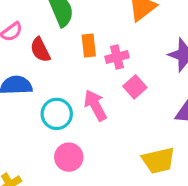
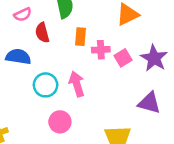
pink square: (135, 87) -> (123, 58), moved
pink circle: (69, 157) -> (60, 122), moved

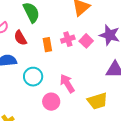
orange rectangle: (81, 37) -> (47, 45), moved
pink arrow: (77, 84) -> (67, 84), moved

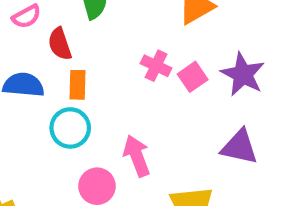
pink cross: (68, 39) -> (156, 66), turned 32
orange rectangle: (47, 45) -> (78, 85), moved

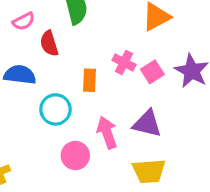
orange rectangle: (78, 85) -> (89, 80), moved
purple triangle: (239, 147) -> (147, 124), moved

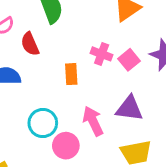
cyan circle: (55, 109) -> (43, 123), moved

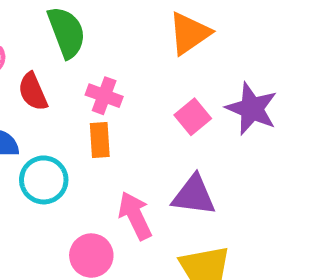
pink cross: (102, 54) -> (104, 96), moved
cyan circle: (43, 123) -> (44, 180), moved

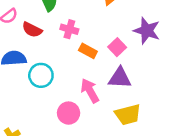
red semicircle: (33, 92) -> (32, 30), turned -36
pink square: (193, 117) -> (117, 47), moved
orange rectangle: (100, 140) -> (88, 51), moved, turned -54

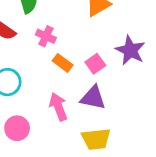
pink circle: (69, 113) -> (17, 128), moved

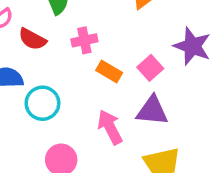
pink cross: (46, 36) -> (84, 40), turned -30

